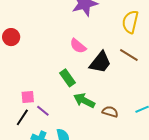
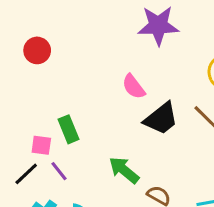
green rectangle: (67, 78) -> (68, 129), moved

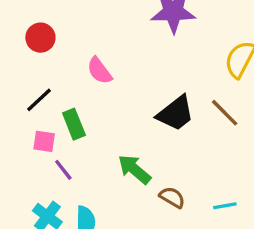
pink semicircle: (134, 87) -> (99, 71), moved
black line: (26, 174) -> (39, 100), moved

